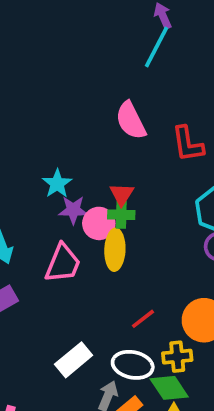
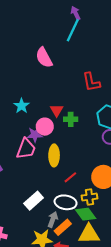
pink semicircle: (131, 121) -> (44, 58), moved
purple star: (73, 210) -> (35, 135), moved
green cross: (121, 215) -> (71, 119), moved
yellow ellipse: (115, 250) -> (54, 155), moved

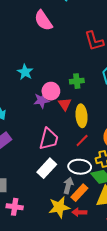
red triangle: (57, 110) -> (65, 104), moved
pink trapezoid: (26, 149) -> (49, 139), moved
yellow ellipse: (54, 155) -> (82, 116), moved

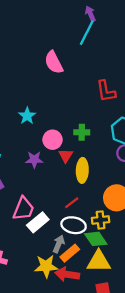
purple star: (42, 100) -> (34, 160), moved
pink trapezoid: (49, 139) -> (23, 209), moved
red line: (82, 141) -> (72, 203), moved
red arrow: (79, 212) -> (67, 274), size x1.5

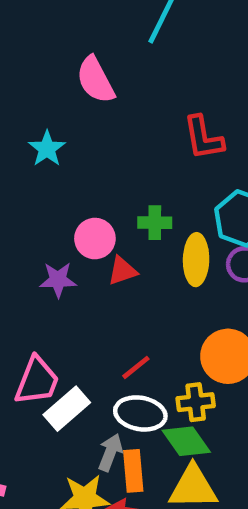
cyan star: (27, 116) -> (47, 149), moved
red triangle: (66, 156) -> (122, 271), turned 40
yellow ellipse: (82, 170) -> (196, 260), moved
orange rectangle: (70, 253) -> (133, 471), turned -54

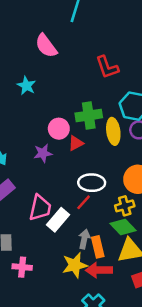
green cross: (155, 223) -> (89, 115), size x1.5
red line: (136, 367) -> (84, 202), moved
white ellipse: (140, 413) -> (92, 183), moved

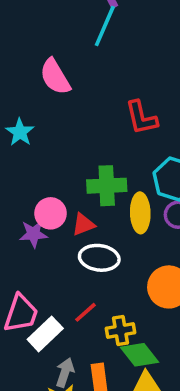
pink circle: (59, 129) -> (51, 213), moved
white ellipse: (92, 183) -> (99, 258), moved
yellow cross: (125, 206) -> (120, 330), moved
gray arrow: (84, 239) -> (65, 372), moved

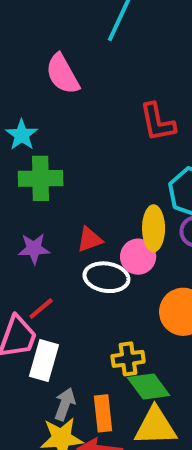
green cross: (107, 186) -> (41, 178), moved
pink circle: (51, 213) -> (138, 257), moved
red line: (86, 312) -> (41, 308), moved
white rectangle: (45, 334) -> (44, 360), turned -32

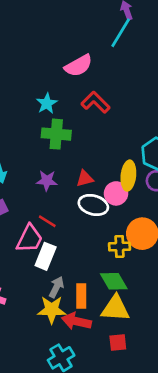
pink semicircle: (63, 74) -> (78, 66), turned -96
red L-shape: (157, 122) -> (96, 102), moved, turned 140
red line: (41, 308) -> (47, 221), turned 66
yellow cross: (128, 359) -> (119, 247), moved

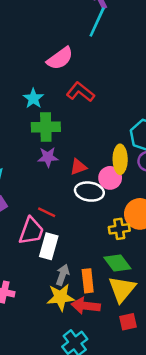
purple star: (47, 181) -> (48, 157), moved
yellow triangle: (115, 308) -> (122, 289), turned -48

